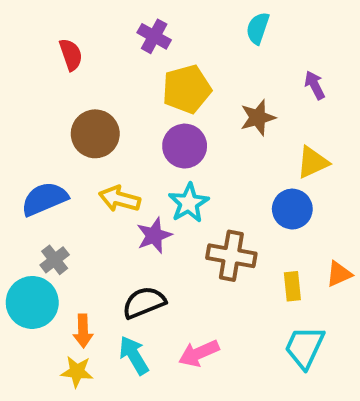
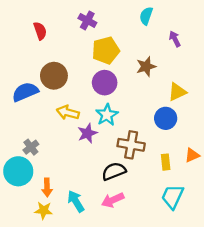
purple arrow: (315, 85) -> (175, 39), moved
blue semicircle: (44, 199) -> (25, 92), moved
black semicircle: (144, 302) -> (114, 171), moved

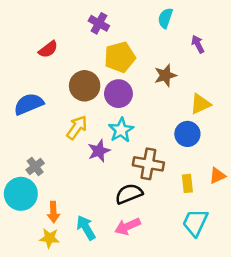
red semicircle: (40, 31) -> (48, 49), moved, turned 72
brown circle: (54, 76) -> (85, 86), moved
yellow arrow: (68, 113) -> (77, 127), turned 110

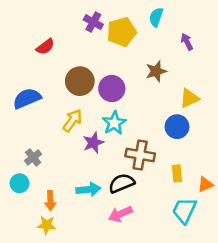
yellow pentagon: (120, 57) -> (122, 32), moved
orange triangle: (217, 176) -> (205, 184), moved
cyan circle: (21, 194) -> (20, 183), size x0.6
cyan arrow: (86, 228) -> (88, 189), moved, turned 115

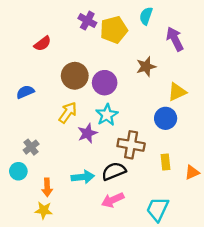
purple arrow: (187, 42) -> (175, 39), size x1.5
blue semicircle: (27, 98) -> (25, 92), size x0.7
cyan trapezoid: (184, 210) -> (158, 209), moved

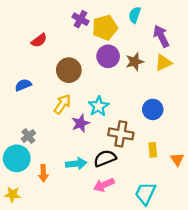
purple circle: (105, 83) -> (108, 56), moved
yellow triangle: (177, 92) -> (163, 63), moved
cyan circle: (18, 171) -> (17, 158), size x1.6
orange triangle: (192, 172) -> (177, 159), turned -40
yellow star: (44, 210) -> (12, 194), moved

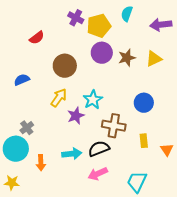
purple arrow: (161, 36) -> (161, 25), moved, turned -70

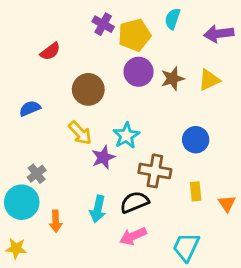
yellow arrow: (59, 98) -> (80, 133), turned 102
cyan arrow: (72, 154) -> (98, 209), turned 108

